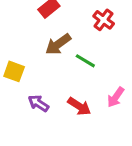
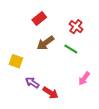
green line: (85, 61) -> (71, 49), moved
red arrow: (79, 106) -> (51, 93), moved

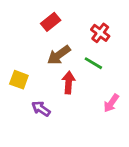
red arrow: (51, 93) -> (69, 82), moved, turned -119

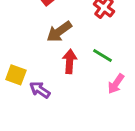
green line: (93, 63) -> (102, 55), moved
yellow square: (19, 80) -> (16, 75), moved

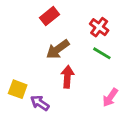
green line: (102, 55) -> (102, 53), moved

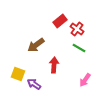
red rectangle: (49, 16) -> (60, 21), moved
brown arrow: (58, 49) -> (36, 45), moved

